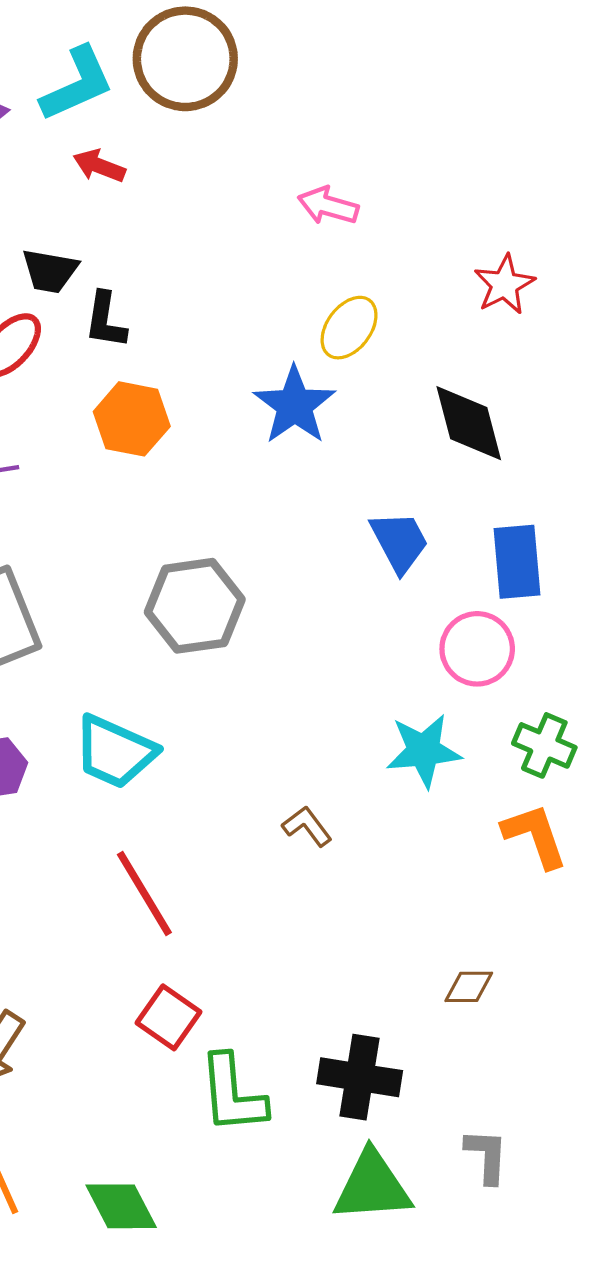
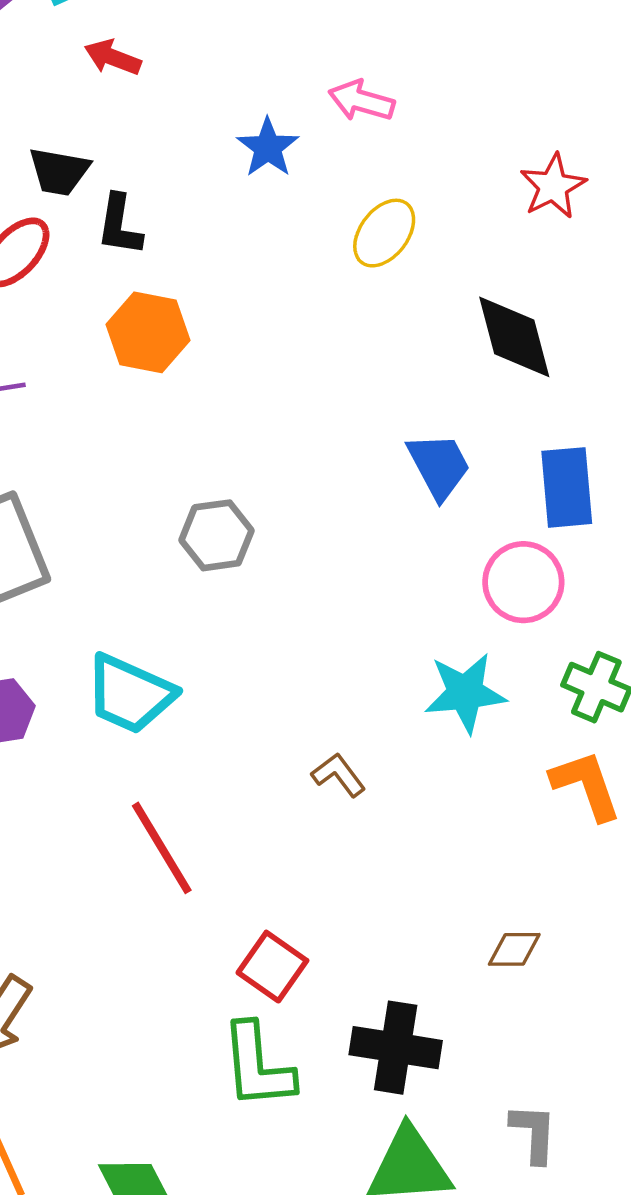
blue star: (294, 405) -> (268, 147), moved, size x0.7
gray hexagon: (195, 606) -> (217, 535), size x0.7
red square: (168, 1017) -> (272, 967), moved

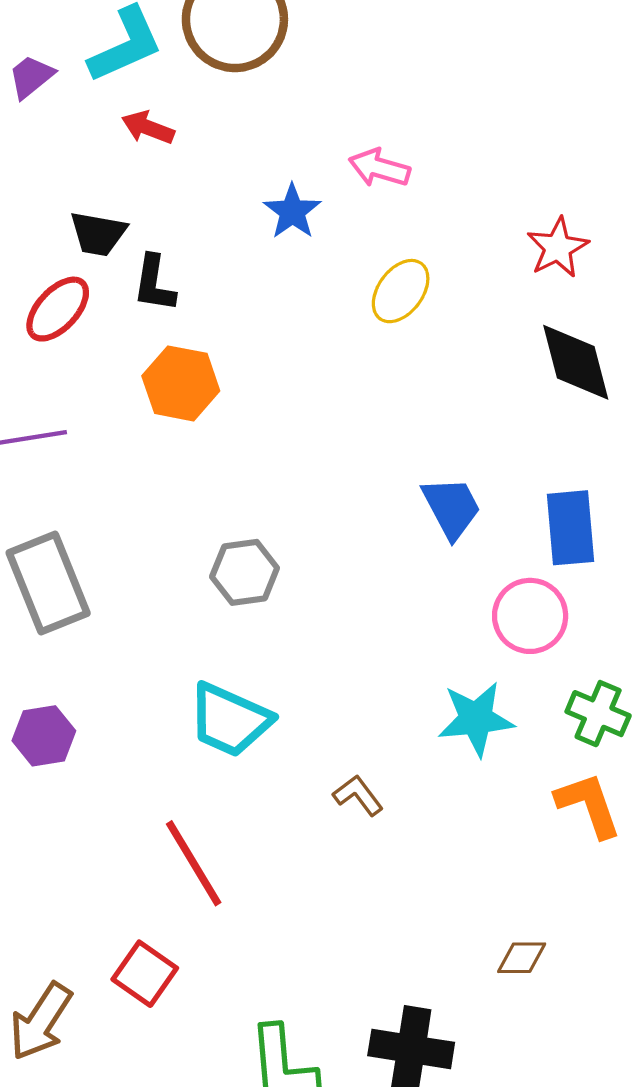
black diamond: (514, 337) -> (576, 362), moved
cyan trapezoid: (130, 694) -> (230, 720), moved
red square: (272, 967) -> (145, 974), moved

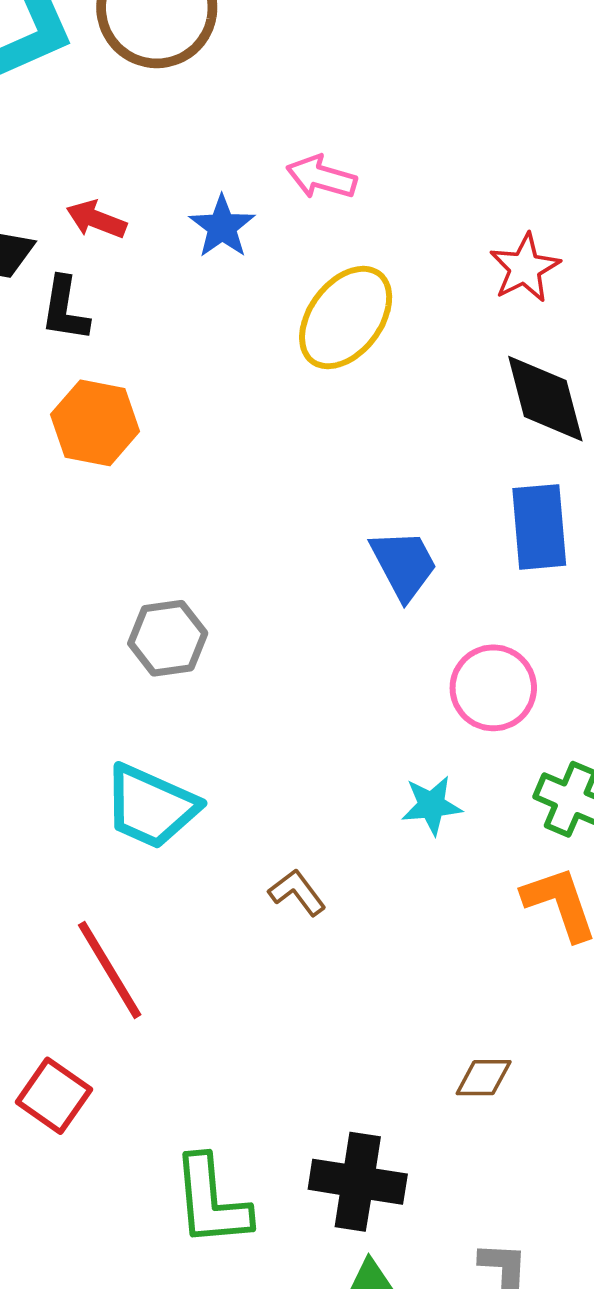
red arrow: (148, 128) -> (96, 219), moved
yellow ellipse: (401, 291) -> (346, 318), size x1.4
blue rectangle: (570, 528) -> (539, 527), moved
cyan star: (476, 719) -> (432, 805), size x0.7

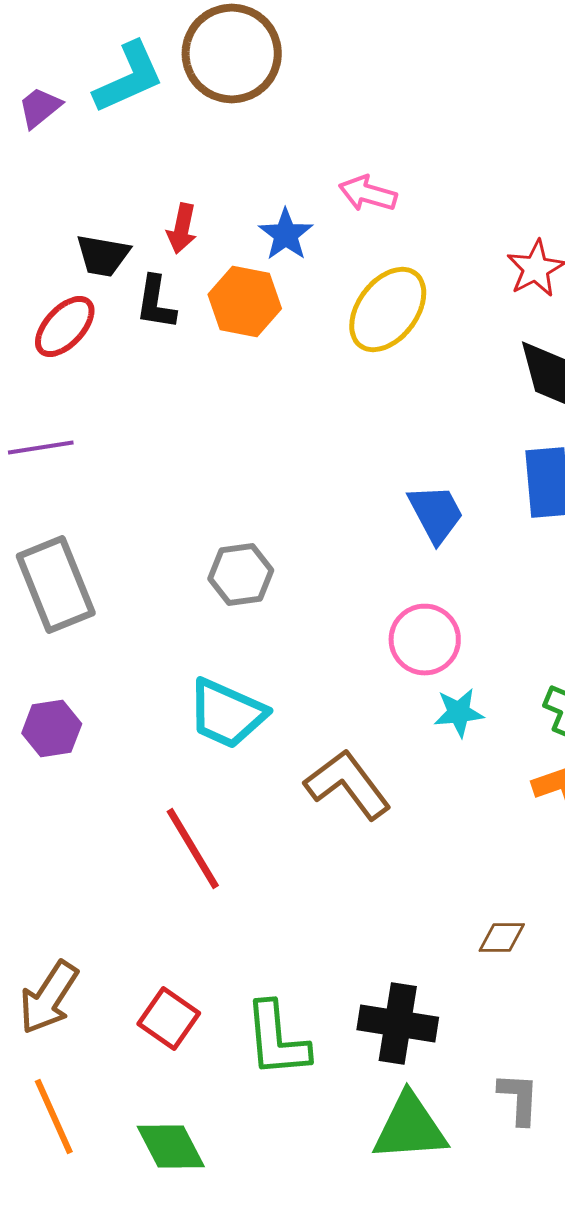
red arrow: (96, 219) -> (182, 228), turned -99
orange hexagon: (95, 423) -> (245, 302), moved
pink circle: (493, 688) -> (425, 640), moved
brown L-shape: (297, 892) -> (348, 784), size x1.8
red square: (54, 1096) -> (169, 1018), moved

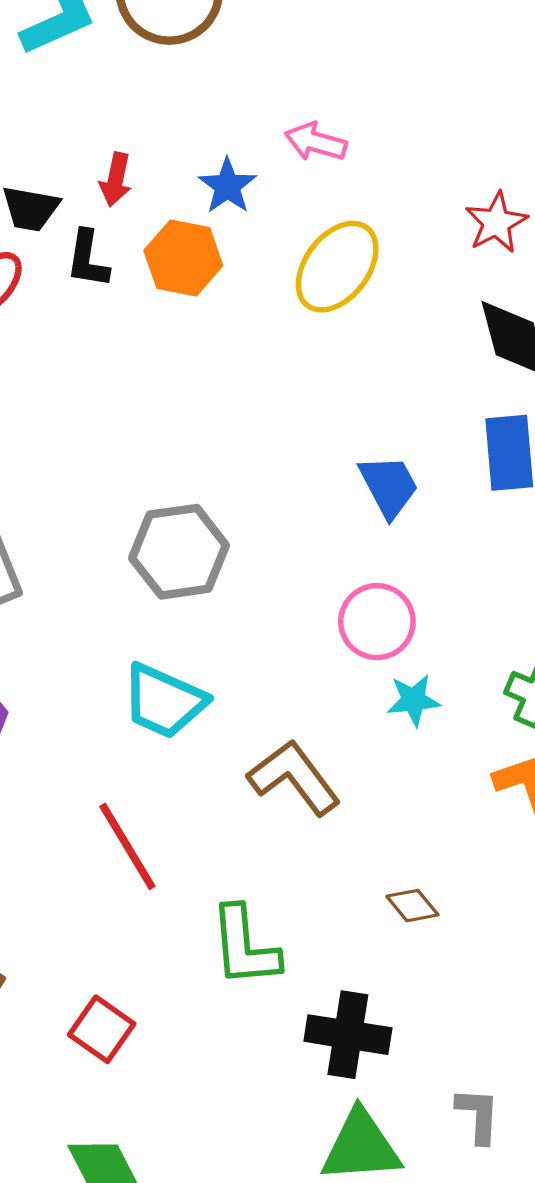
gray hexagon: (241, 574) -> (179, 552), size x1.4
brown diamond: (502, 938) -> (412, 906), moved, turned 51
green L-shape: (277, 1040) -> (245, 946), moved

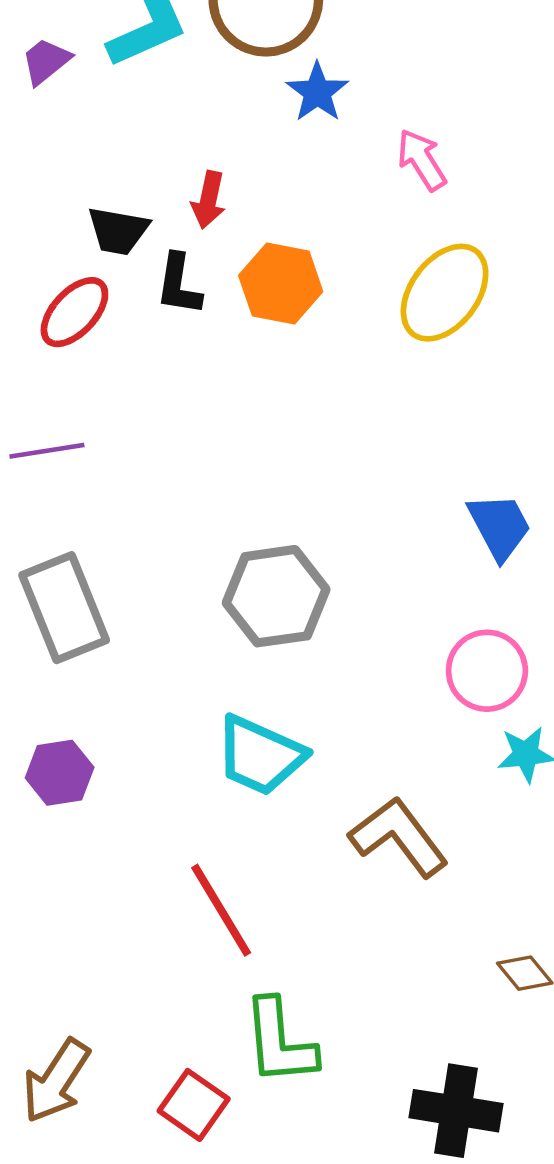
pink arrow: (316, 142) -> (422, 160), turned 42
blue star: (227, 186) -> (317, 92), moved
green L-shape: (245, 946) -> (280, 1042), moved

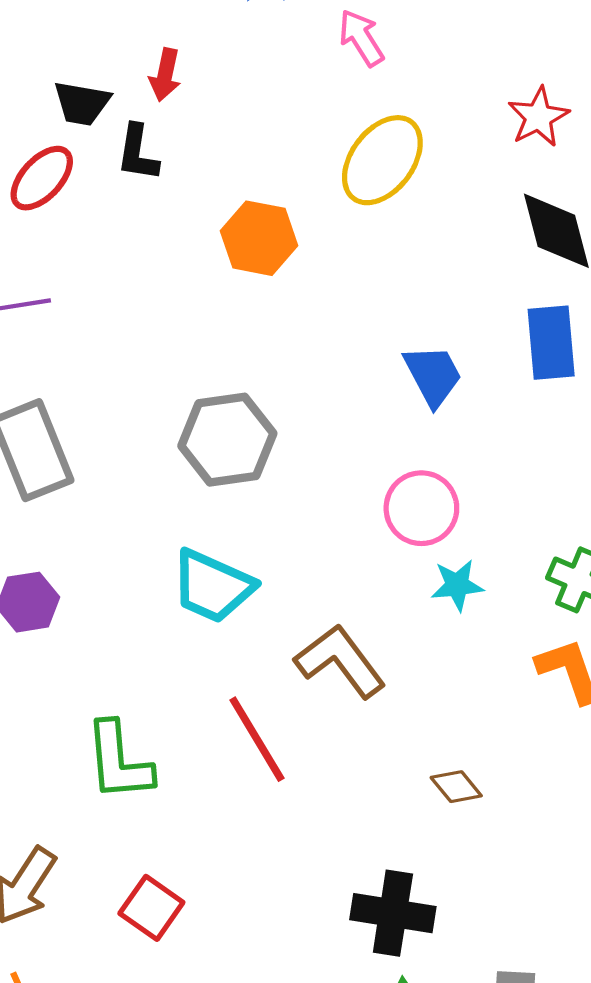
orange hexagon: (281, 283) -> (259, 238), moved
red line: (221, 910) -> (257, 739), moved
green L-shape: (280, 1042) -> (119, 761), moved

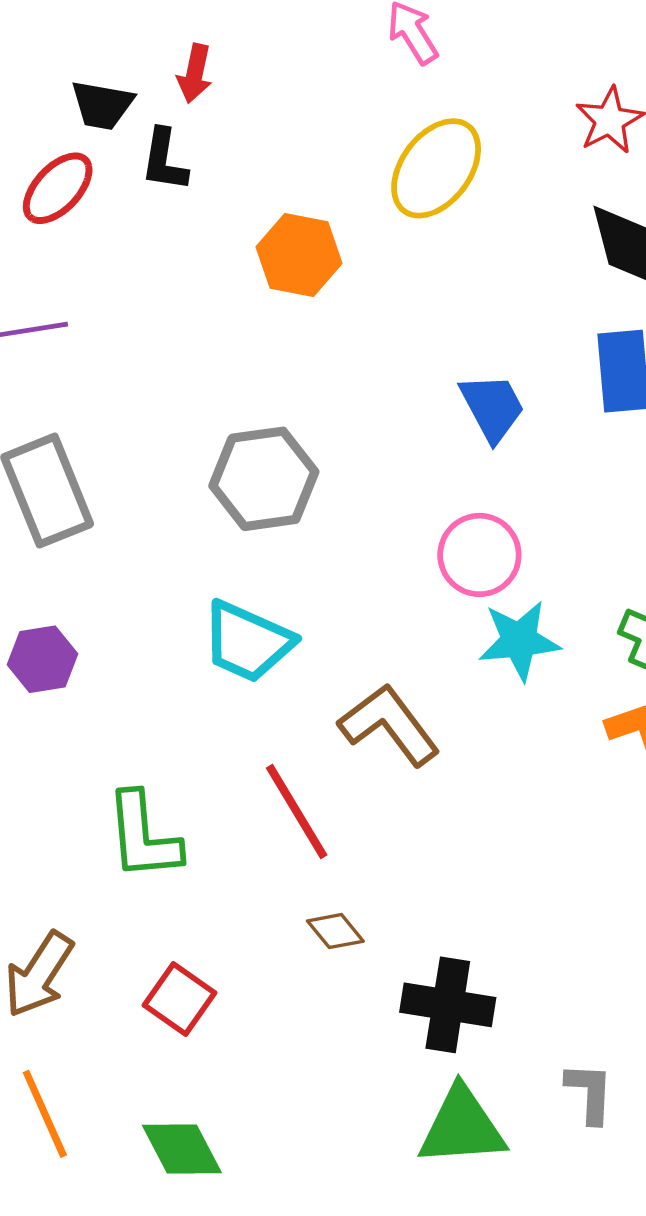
cyan star: (457, 585) -> (519, 641), size x1.4
brown diamond: (456, 787) -> (335, 931), moved

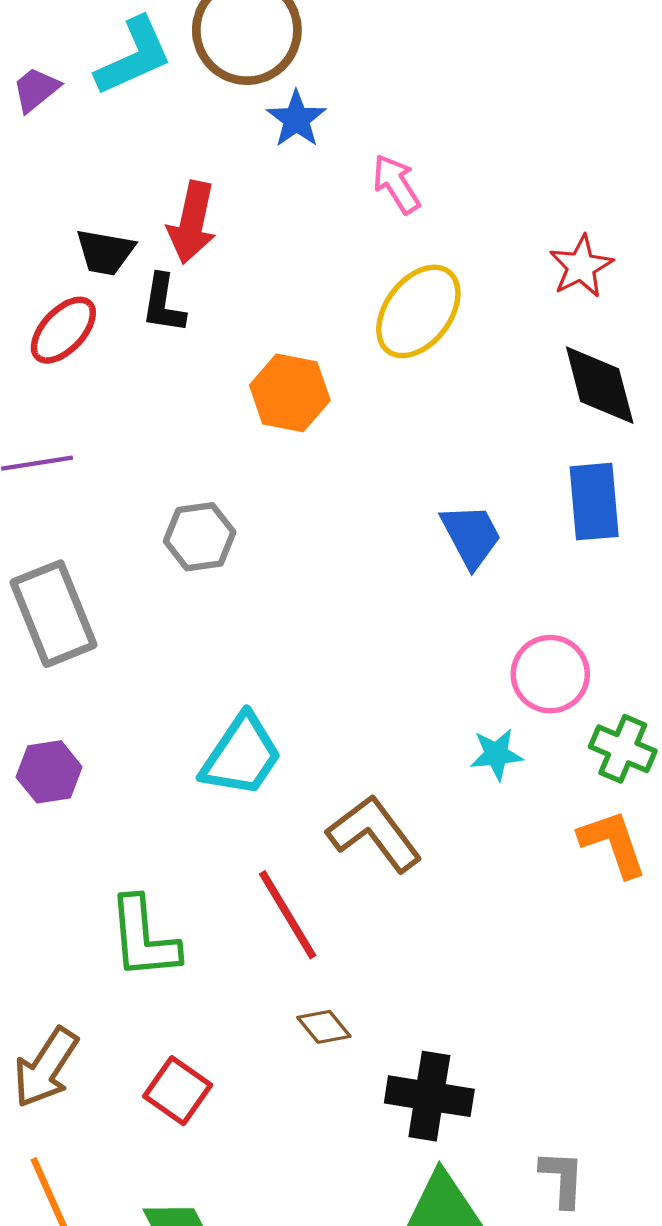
red arrow: (195, 73) -> (192, 222), size x1.5
gray hexagon: (264, 479) -> (200, 537), moved, size x0.7
pink circle: (479, 555) -> (550, 674), moved
cyan star: (519, 641) -> (496, 754), size x0.7
cyan trapezoid: (247, 642) -> (241, 755), turned -80

